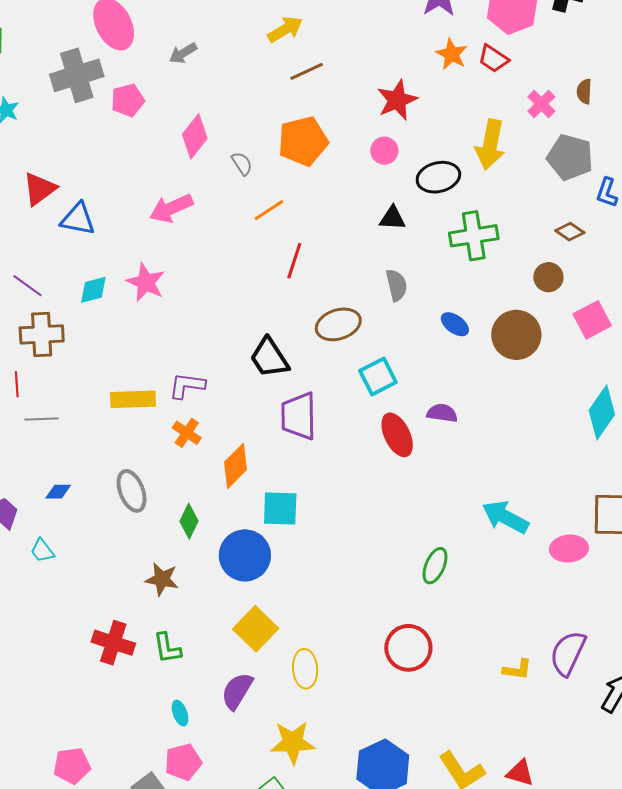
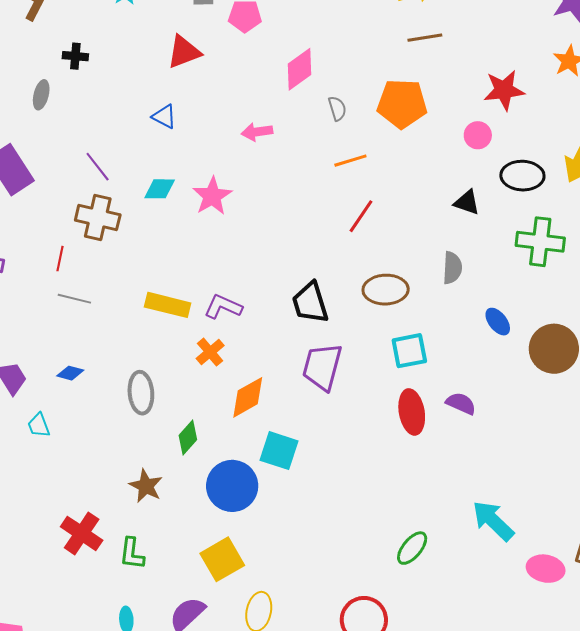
red triangle: (39, 189) -> (184, 52), moved
pink arrow: (171, 208) -> (257, 132), size x0.7
blue triangle: (78, 219) -> (164, 117), size x0.7

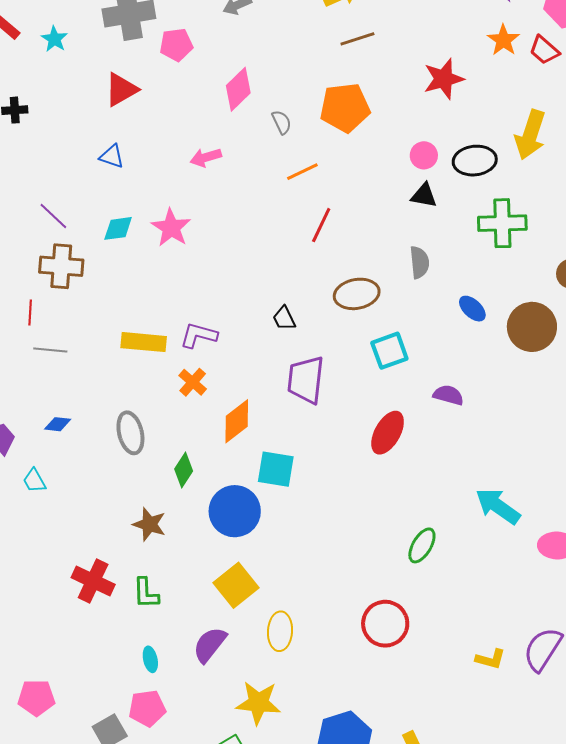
pink circle: (478, 135) -> (424, 155), moved
black trapezoid: (310, 303) -> (284, 318), size x0.6
red ellipse: (412, 412) -> (388, 433), moved, turned 48

